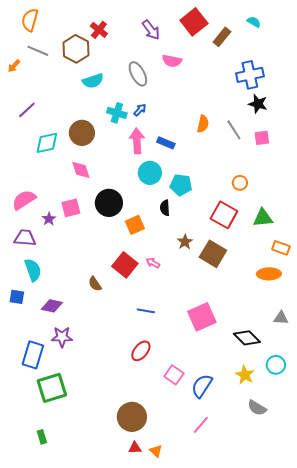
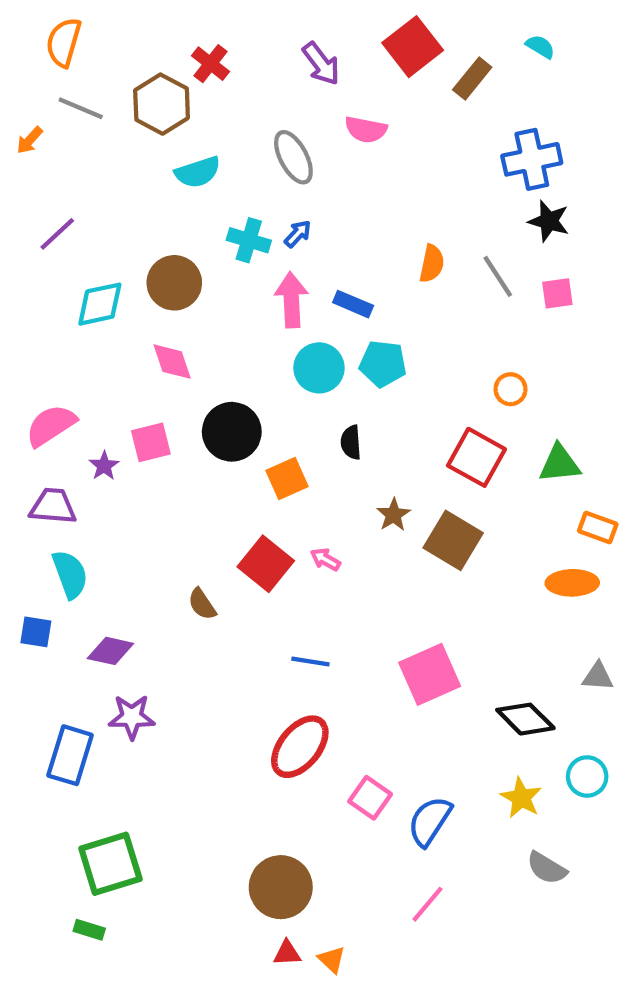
cyan pentagon: (181, 185) -> (383, 364), moved
red ellipse: (141, 351) -> (300, 747), size x1.4
green square: (52, 388) -> (110, 864), moved
green rectangle: (42, 437) -> (89, 930), turned -56

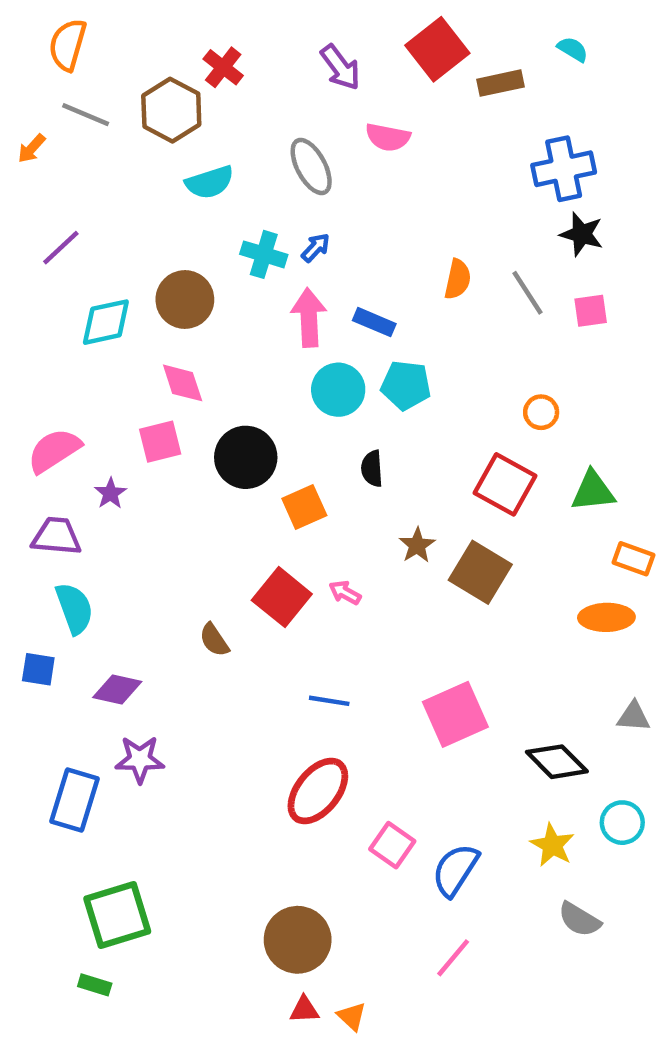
brown rectangle: (472, 79) -> (501, 83), turned 39
pink square: (151, 442) -> (160, 442), moved

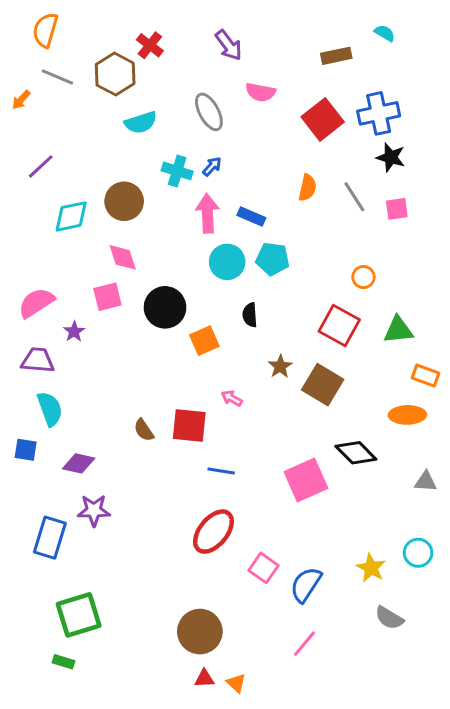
red square: (437, 49) -> (323, 119), moved
red square: (282, 597) -> (189, 426), moved, turned -33
black diamond: (557, 762) -> (356, 453), moved

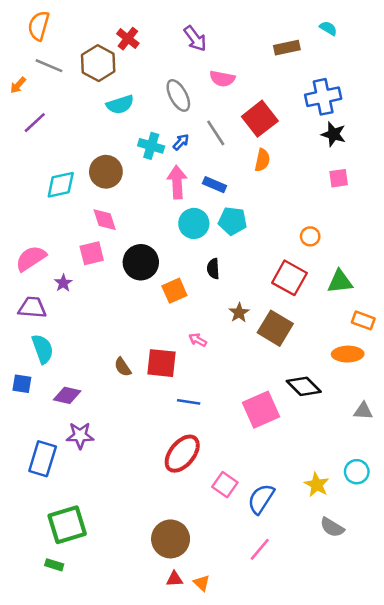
red square: (323, 119) -> (260, 119), moved
purple line: (41, 166) -> (35, 123), moved
gray line: (354, 197) -> (216, 133), moved

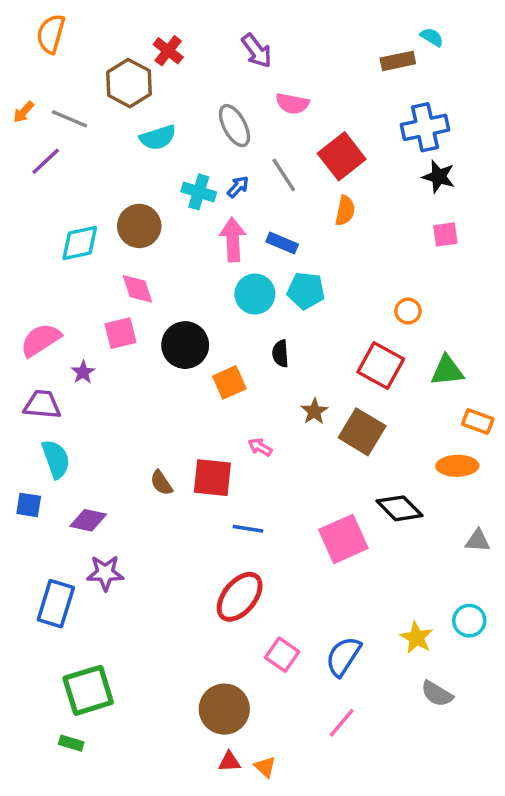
brown rectangle: (287, 48) -> (398, 61), moved
gray line: (49, 66) -> (69, 119), moved
pink square: (225, 485) -> (282, 655), moved

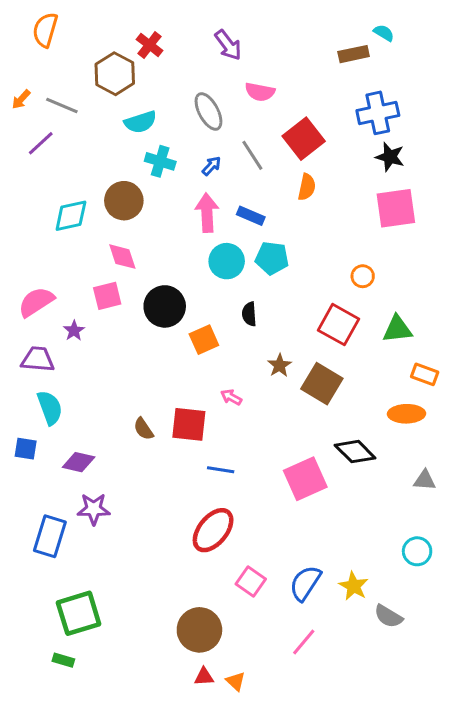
cyan cross: (199, 192) -> (160, 161), moved
pink square: (445, 234) -> (396, 208), size x1.8
yellow star: (417, 638) -> (354, 586), moved

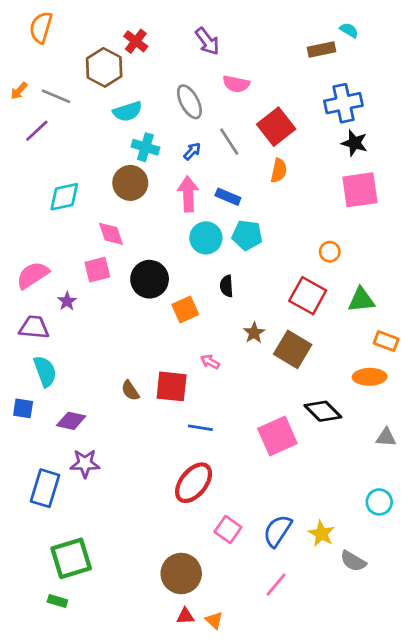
brown circle: (124, 201) -> (130, 183), moved

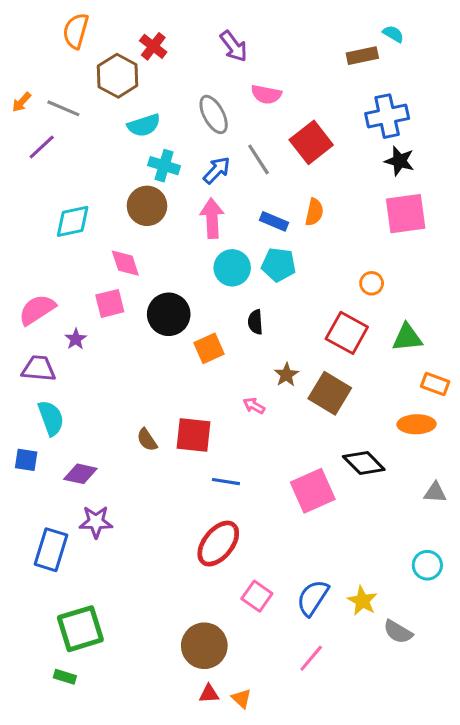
orange semicircle: (41, 28) -> (76, 31), moved
blue arrow: (192, 151) -> (217, 170), size x1.4
orange semicircle: (279, 171) -> (314, 212), moved
blue rectangle: (228, 197) -> (274, 221), moved
pink arrow: (210, 362) -> (254, 406), moved

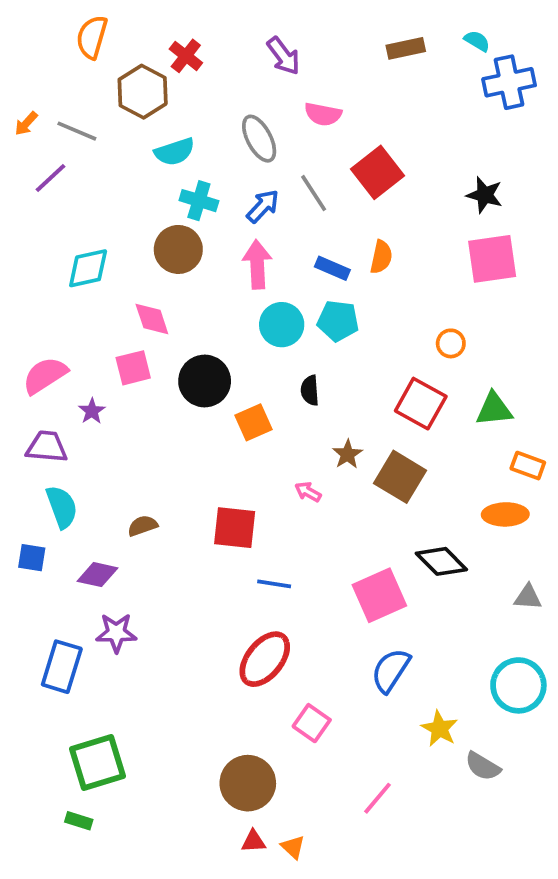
brown rectangle: (362, 56) -> (406, 48), moved
blue cross: (387, 116) -> (509, 82), moved
brown semicircle: (147, 440) -> (143, 526), moved, turned 105
cyan circle: (427, 565) -> (518, 685), size x1.5
blue semicircle: (313, 598) -> (391, 670), moved

